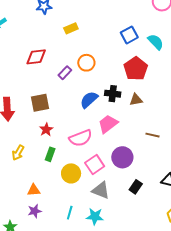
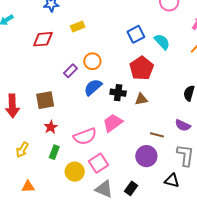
red diamond: (36, 57) -> (43, 39), moved
blue semicircle: (89, 100) -> (93, 87), moved
purple circle: (122, 157) -> (146, 156), moved
black rectangle: (136, 187) -> (131, 188), moved
orange triangle: (34, 190) -> (28, 187), moved

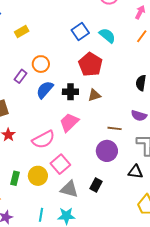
green rectangle: (54, 152) -> (15, 178), moved

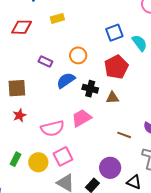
orange circle: (41, 64) -> (78, 55), moved
purple rectangle: (20, 76) -> (45, 62), turned 64
purple circle: (107, 151) -> (110, 168), moved

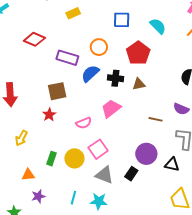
red diamond: (21, 27) -> (34, 39), moved, turned 30
blue square: (114, 33) -> (122, 20), moved, turned 30
purple rectangle: (45, 62) -> (67, 58), size x1.5
brown square: (17, 88) -> (57, 91), moved
pink semicircle: (52, 128) -> (84, 123), size x0.7

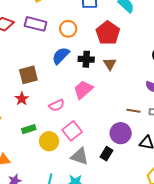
purple rectangle: (67, 58) -> (36, 24), moved
brown triangle: (139, 84) -> (110, 64), turned -48
brown line: (156, 119) -> (133, 111), moved
green rectangle: (51, 159) -> (29, 129), moved, turned 56

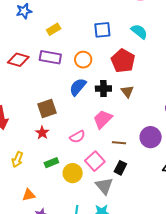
brown line: (133, 111) -> (119, 143), moved
purple circle: (121, 133) -> (151, 137), moved
black rectangle: (107, 154) -> (120, 168), moved
gray triangle: (80, 156) -> (104, 186), turned 36

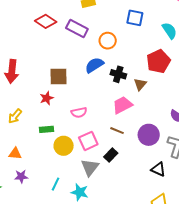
red pentagon: (123, 61) -> (158, 61), moved
pink trapezoid: (103, 119) -> (122, 105), moved

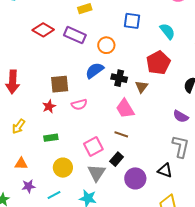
pink trapezoid: (122, 105) -> (125, 109), turned -90
pink semicircle: (79, 112) -> (79, 104), moved
purple circle: (149, 135) -> (135, 178), moved
yellow circle: (64, 146) -> (63, 168), moved
cyan line: (55, 184) -> (54, 195), moved, turned 40

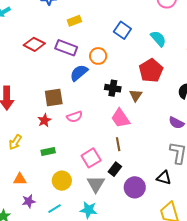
blue square: (132, 21) -> (122, 30), turned 30
blue semicircle: (95, 70) -> (79, 73), moved
brown line: (121, 134) -> (118, 144), turned 64

